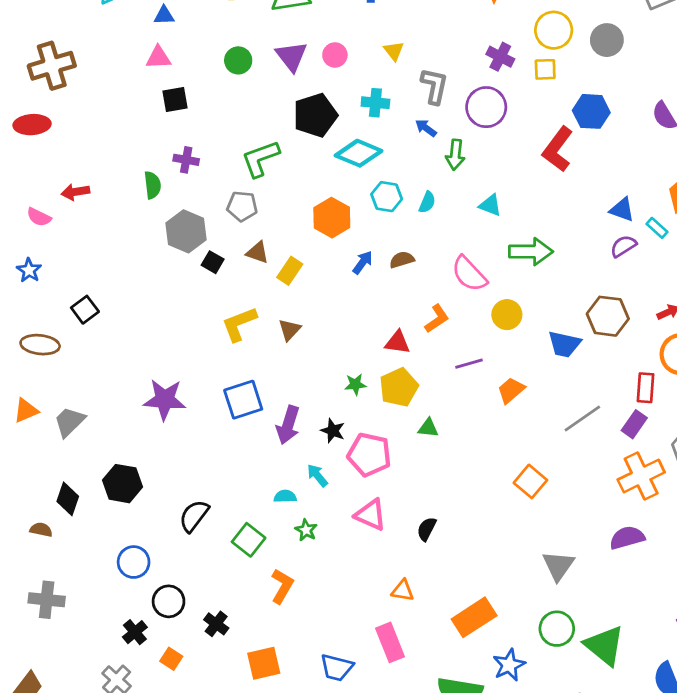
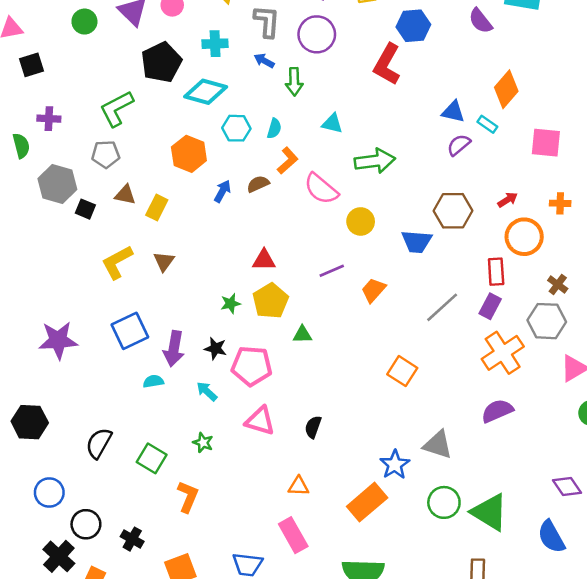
orange L-shape: (437, 319) -> (288, 161), moved
cyan semicircle: (285, 496) -> (153, 381), moved
gray triangle: (558, 566) -> (438, 445), turned -40
black cross: (135, 632) -> (59, 556), size x1.4
blue star: (509, 665) -> (395, 465), moved

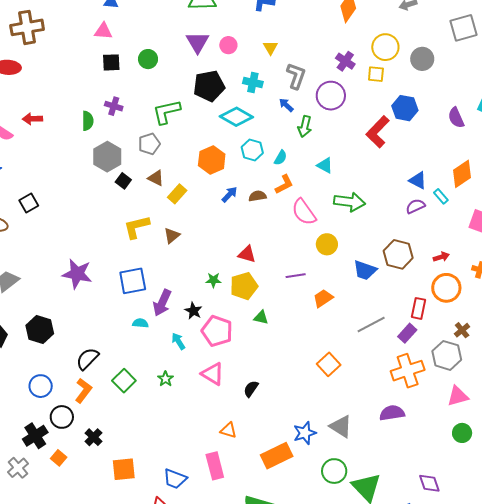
green circle: (84, 22) -> (148, 59), moved
gray pentagon: (106, 154) -> (149, 144), turned -30
orange L-shape: (188, 497) -> (83, 391), moved

